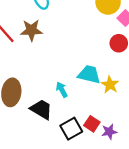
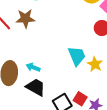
cyan trapezoid: (89, 74) -> (77, 56), turned 55
cyan arrow: (62, 90) -> (33, 67), moved, turned -40

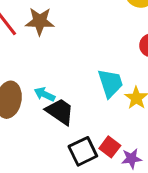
black trapezoid: (36, 87) -> (60, 111), moved

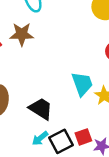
cyan arrow: (45, 94) -> (40, 138), moved, turned -63
red square: (110, 147) -> (83, 137), turned 35

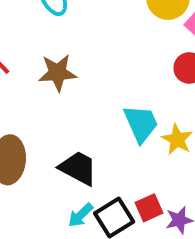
brown star: (22, 34) -> (58, 73), moved

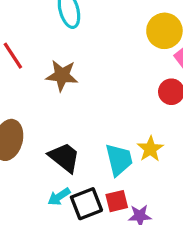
cyan trapezoid: (141, 124) -> (119, 160), moved

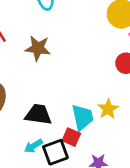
black trapezoid: (64, 157) -> (38, 114), turned -32
red square: (117, 201) -> (71, 137), moved, turned 36

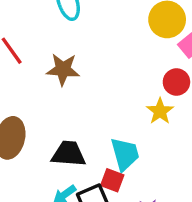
yellow star: (108, 109) -> (160, 111), moved

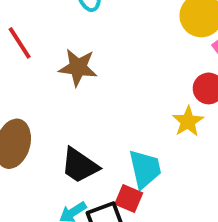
black trapezoid: (69, 154) -> (80, 165), turned -153

